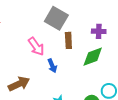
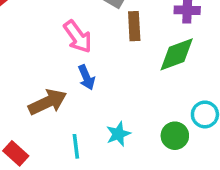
blue arrow: (52, 66) -> (86, 77), moved

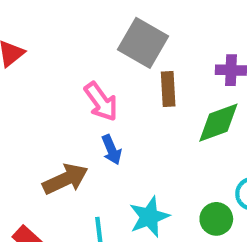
cyan star: (118, 134) -> (149, 217), size x1.4

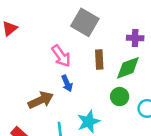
brown rectangle: (168, 89) -> (99, 60), moved
green circle: (216, 219) -> (120, 97), moved

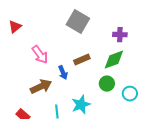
pink arrow: (61, 56) -> (40, 55), moved
brown rectangle: (99, 60) -> (82, 60), moved, turned 70

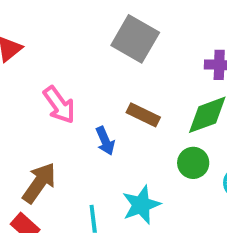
brown rectangle: (82, 60) -> (143, 115), turned 49
brown arrow: (41, 87) -> (39, 183), moved, turned -30

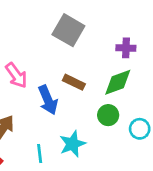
blue arrow: (105, 141) -> (48, 100), size x1.5

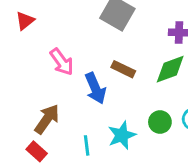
green circle: (108, 115) -> (160, 122), moved

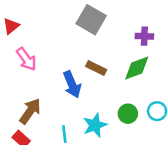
pink arrow: (62, 62) -> (26, 59), moved

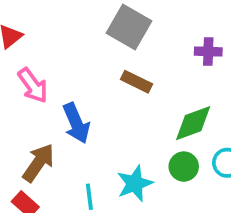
brown rectangle: (96, 68) -> (137, 82), moved
green diamond: (137, 68) -> (193, 123), moved
blue arrow: (72, 84) -> (76, 123), moved

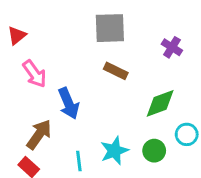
gray square: (129, 27) -> (110, 28), turned -32
purple cross: (208, 51) -> (172, 47), turned 30
green circle: (184, 167) -> (154, 151), moved

